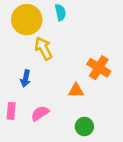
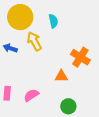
cyan semicircle: (60, 12) -> (53, 21), moved
blue arrow: (26, 78) -> (10, 48), moved, turned 96

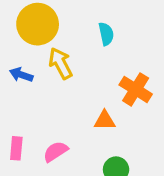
cyan semicircle: (53, 21) -> (106, 34), moved

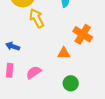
blue arrow: (21, 75) -> (13, 46), moved

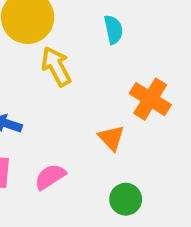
orange triangle: (64, 53) -> (111, 138), turned 48

